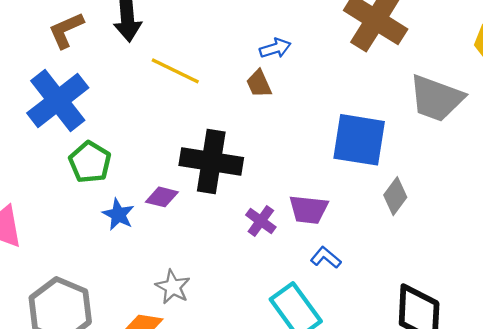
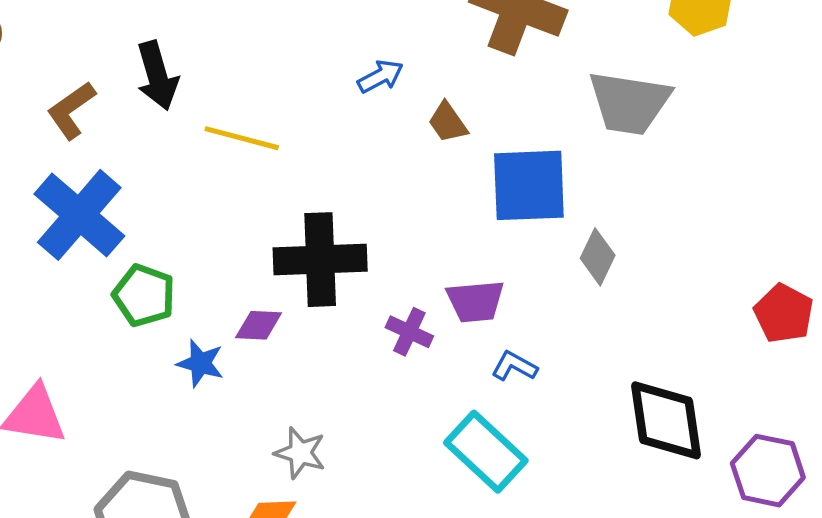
brown trapezoid: (259, 84) -> (448, 122), moved

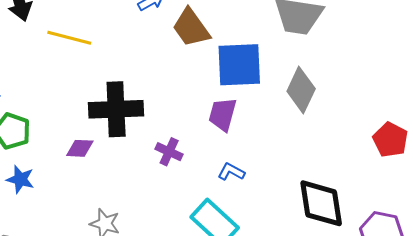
brown trapezoid: (448, 122) -> (191, 28), size x1.6
gray diamond: (598, 257) -> (301, 90), moved, size x1.4
purple trapezoid: (475, 301) -> (223, 114), moved, turned 111
blue star: (200, 363) -> (20, 179), moved

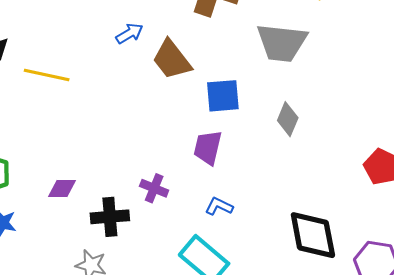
blue square: (239, 65) -> (223, 96), size x0.7
gray diamond: (301, 90) -> (288, 119), size x0.7
black cross: (116, 109) -> (110, 217), moved, size x0.7

